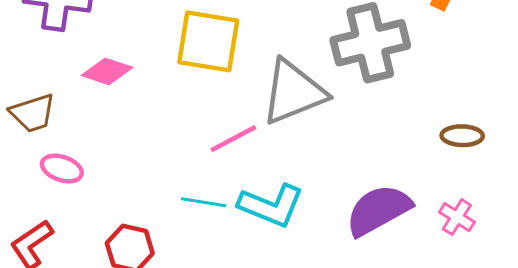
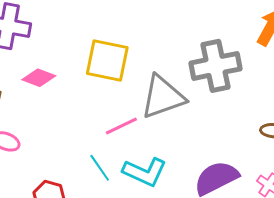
cyan line: (204, 202) -> (100, 168), turned 44

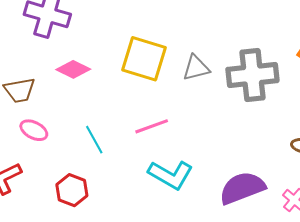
gray triangle: (163, 97) -> (196, 68), moved, size x0.6
cyan line: (100, 168) -> (94, 140), moved

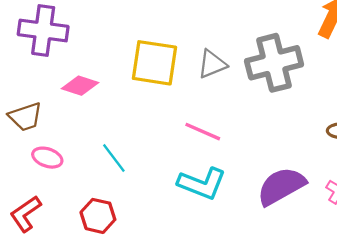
pink line: (152, 126) -> (203, 132), moved, turned 52

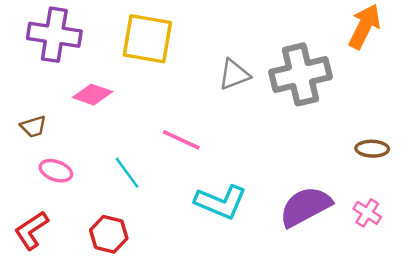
yellow square: (154, 63) -> (147, 39), moved
brown trapezoid: (25, 117) -> (33, 127), size x0.7
pink line: (203, 132) -> (181, 140), moved

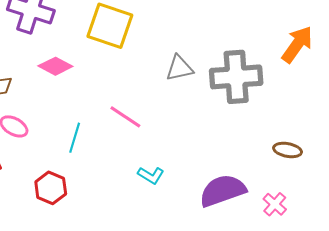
cyan line: (127, 173) -> (75, 138), turned 44
cyan L-shape: (221, 202) -> (151, 175), size x0.6

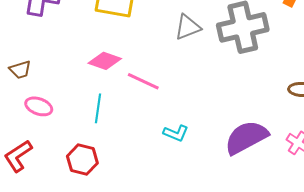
pink diamond: (55, 66) -> (105, 61), moved

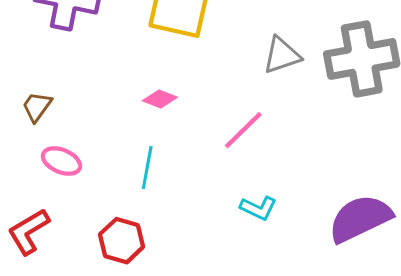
pink diamond: (105, 61) -> (160, 99), size x0.7
brown trapezoid: (20, 70) -> (37, 107), turned 140
pink line: (143, 81) -> (243, 130), moved, turned -72

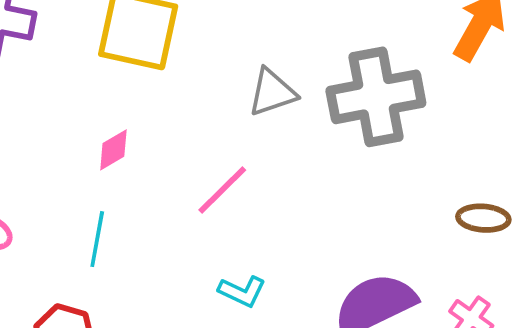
pink diamond: (160, 99) -> (113, 150), turned -52

